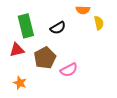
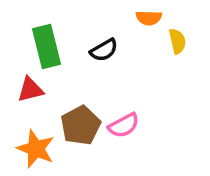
brown pentagon: (45, 58) -> (81, 125), moved
orange star: (20, 83) -> (36, 149), size x1.5

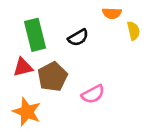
brown pentagon: (81, 125) -> (53, 77), moved

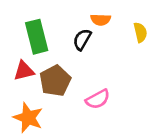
orange semicircle: (112, 13) -> (101, 20), moved
black semicircle: (78, 38) -> (82, 39), turned 150

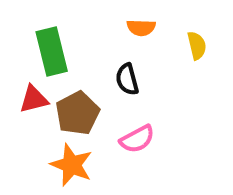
black semicircle: (82, 39) -> (127, 79), moved, turned -45
orange star: (28, 118) -> (72, 165), moved

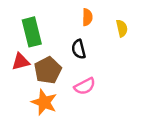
orange semicircle: (141, 28) -> (87, 17), turned -91

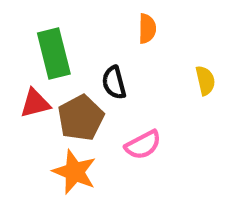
yellow semicircle: (122, 28) -> (205, 80), moved
black semicircle: (79, 49) -> (114, 83), moved

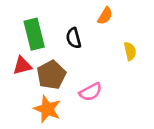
orange semicircle: (147, 29) -> (105, 16), moved, turned 30
black semicircle: (114, 83) -> (74, 38), moved

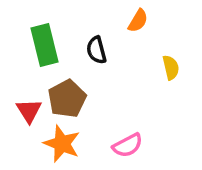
red triangle: (22, 66) -> (29, 111), moved, turned -48
pink semicircle: (91, 92) -> (128, 145), moved

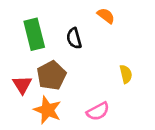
orange semicircle: (138, 21) -> (106, 16), turned -84
yellow semicircle: (171, 67) -> (126, 74), moved

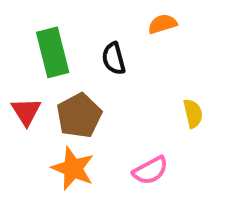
orange semicircle: (106, 16) -> (163, 24), turned -54
red triangle: (22, 85) -> (26, 111), moved

